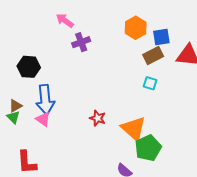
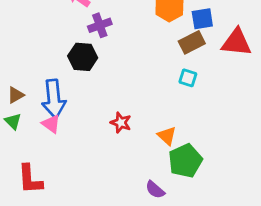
black hexagon: (29, 67) -> (83, 57), moved
brown triangle: (15, 106) -> (16, 95), moved
orange triangle: (134, 128) -> (167, 136), size x0.6

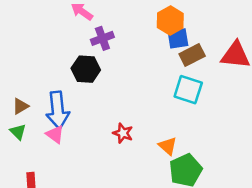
blue square: (202, 19) -> (178, 38), moved
cyan square: (188, 78) -> (188, 90), size x1.6

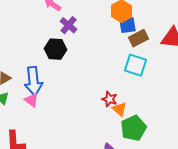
purple cross: (102, 38) -> (68, 25), turned -30
red star: (123, 133) -> (110, 99), moved

